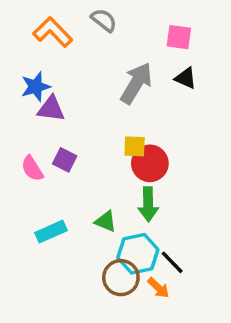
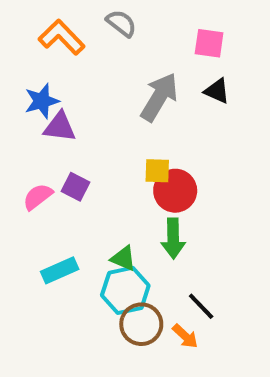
pink semicircle: (32, 168) -> (38, 197), turned 84
cyan hexagon: (138, 254) -> (125, 290), moved

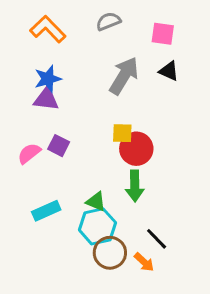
gray semicircle: (121, 23) -> (108, 21), moved, turned -60
blue star: (42, 101) -> (48, 79), moved

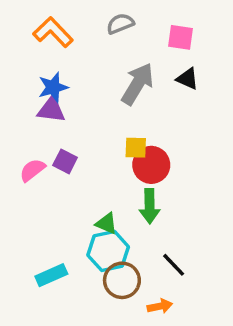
cyan rectangle: (46, 211) -> (51, 275), moved
orange arrow: (144, 262) -> (160, 306), moved, turned -55

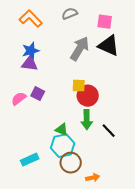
black triangle: (187, 79) -> (109, 46), size x1.6
black line: (174, 265) -> (109, 131), moved

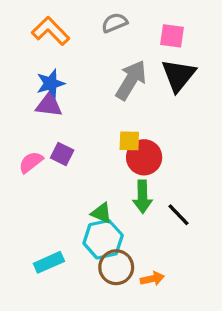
black triangle: (109, 46) -> (179, 75), turned 45
orange arrow: (93, 178) -> (152, 279), moved

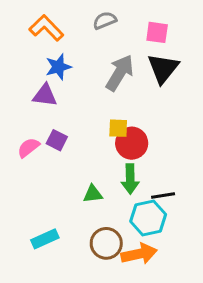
blue star: (51, 83) -> (58, 67), moved
green triangle: (101, 213) -> (93, 194), turned -30
black line: (179, 215) -> (163, 195), turned -55
cyan hexagon: (103, 239) -> (148, 218), moved
orange arrow: (152, 279) -> (139, 254), size x1.6

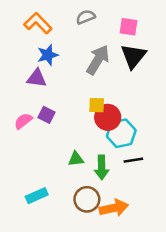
green arrow: (130, 179) -> (102, 168), moved
cyan hexagon: (148, 218) -> (121, 133), moved

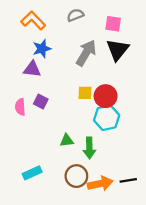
red circle: (108, 117) -> (106, 96), moved
pink semicircle: (23, 121) -> (20, 107), turned -56
black line: (133, 160) -> (128, 180), moved

